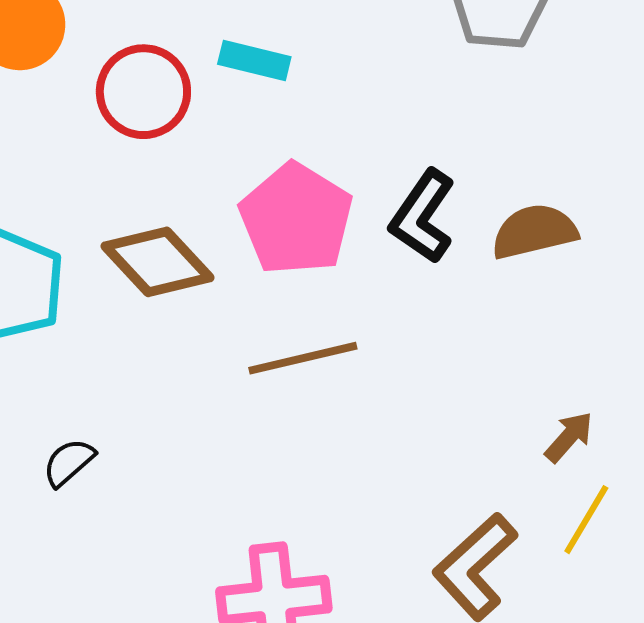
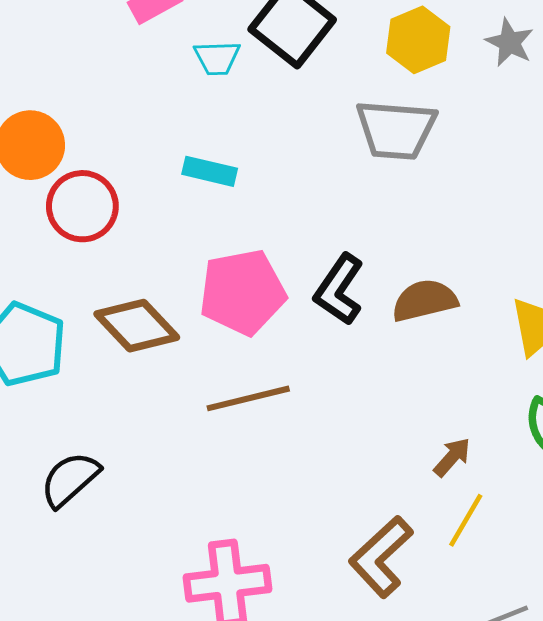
red circle: (143, 92) -> (82, 206), moved
pink pentagon: (296, 219) -> (242, 292), turned 30
black semicircle: (69, 462) -> (70, 479), size x1.5

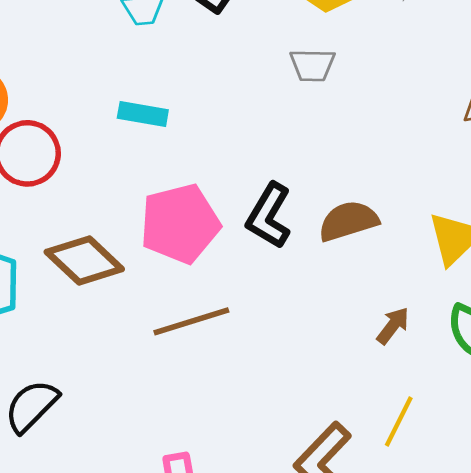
gray trapezoid: (396, 130) -> (312, 65), size x0.6
brown arrow: (452, 457) -> (393, 326), moved

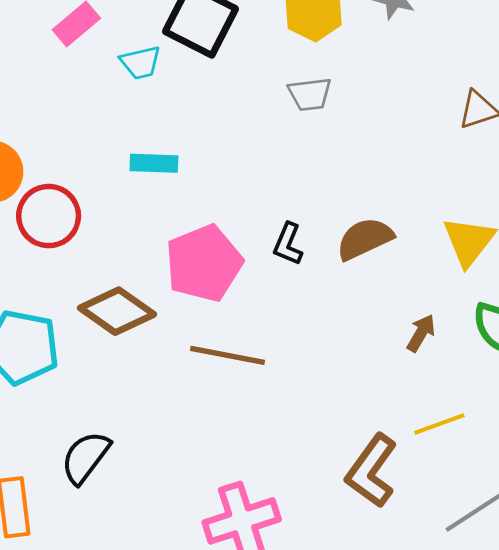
black L-shape: (269, 216) -> (288, 244), size x0.7
brown line: (191, 321) -> (228, 355), turned 36
yellow line: (399, 422) -> (439, 424), turned 51

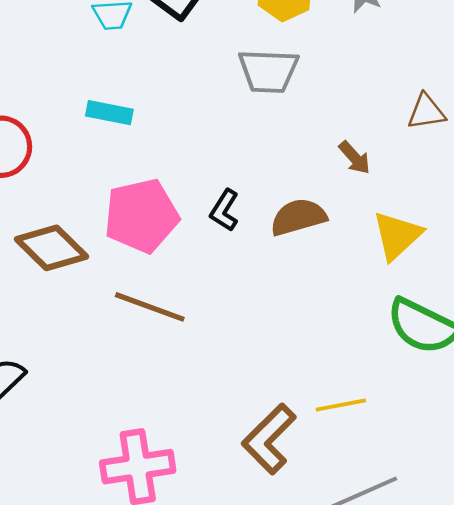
gray trapezoid: (310, 94) -> (268, 71), size x1.4
brown arrow: (421, 333) -> (355, 158), moved, turned 99

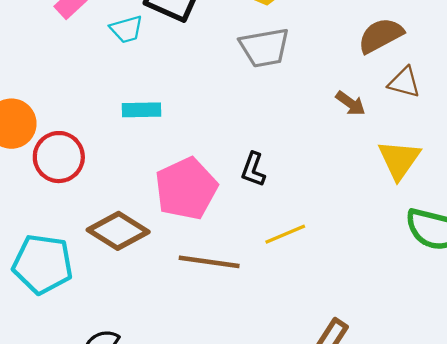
brown triangle: (426, 112) -> (404, 82), moved, turned 36
brown semicircle: (298, 217) -> (381, 35), moved
yellow line: (341, 405) -> (285, 234), moved

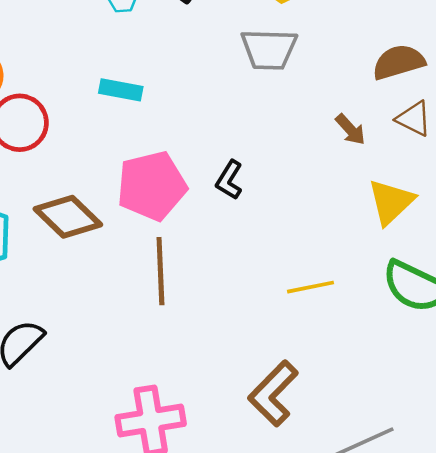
yellow line: (285, 234) -> (311, 287), moved
brown line: (209, 262) -> (160, 271), turned 68

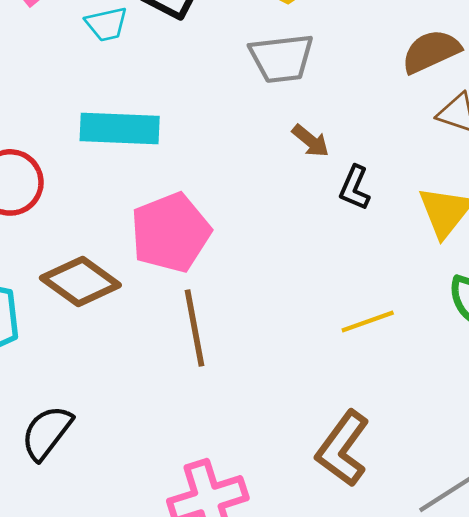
cyan rectangle: (121, 90) -> (120, 128), size x1.6
brown arrow: (350, 129) -> (310, 141), moved
black L-shape: (229, 180) -> (355, 188), moved

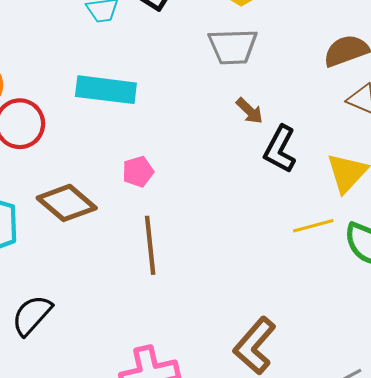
black L-shape: (355, 188) -> (280, 149), size x1.4
pink pentagon: (171, 233) -> (138, 172), size x0.5
yellow line: (368, 322) -> (313, 226), moved

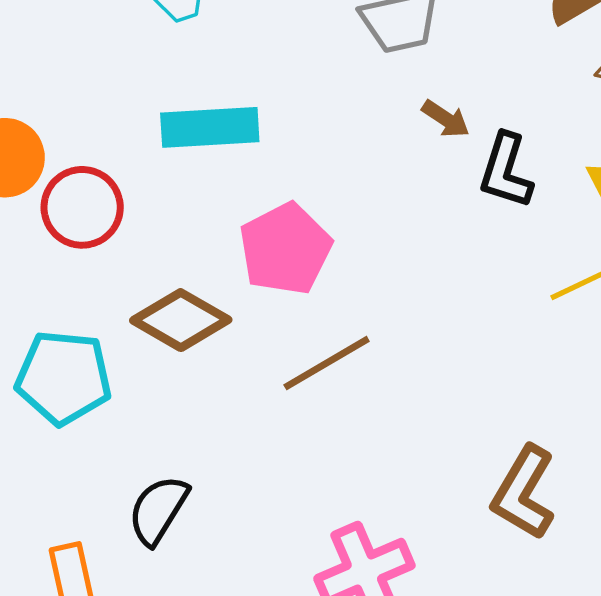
pink pentagon: (138, 172) -> (285, 249), size x1.8
brown line: (150, 245) -> (327, 363), turned 76

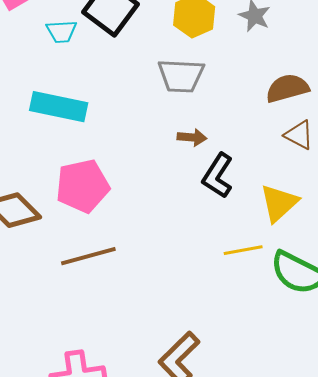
brown arrow: (446, 119) -> (192, 137), turned -44

